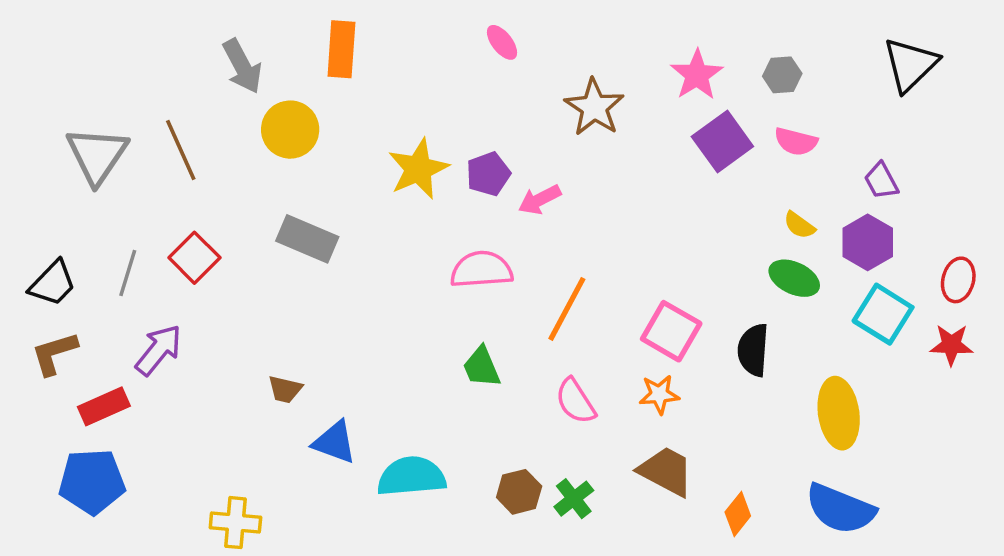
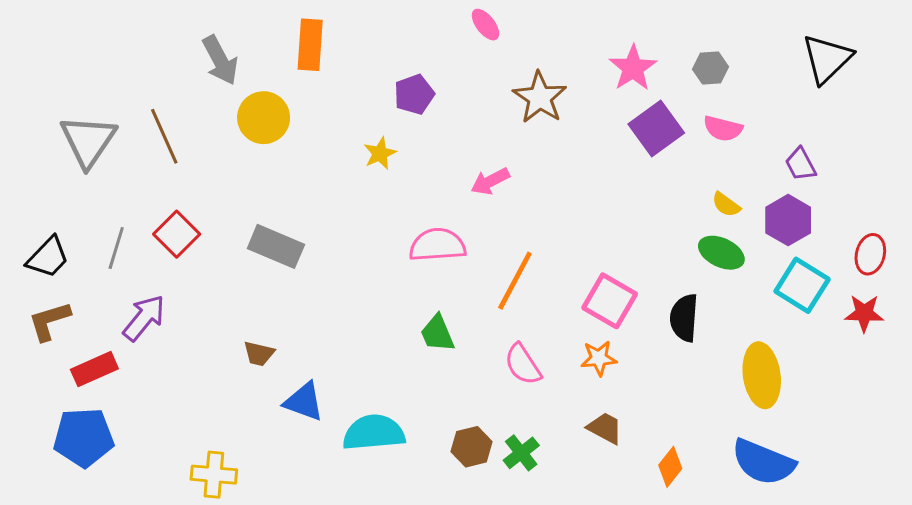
pink ellipse: (502, 42) -> (485, 25), moved
yellow star: (418, 169) -> (380, 153), size x0.6
purple pentagon: (488, 174) -> (414, 94), moved
gray rectangle: (307, 239) -> (276, 246), moved
brown trapezoid: (666, 471) -> (605, 428), size x0.7

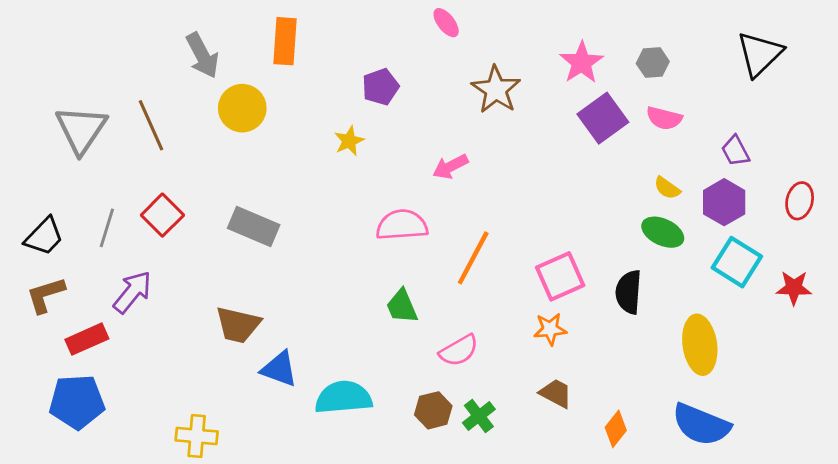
red ellipse: (870, 254) -> (800, 201), moved
pink square: (610, 301) -> (560, 276), turned 36
brown trapezoid: (259, 354) -> (238, 325), size x1.6
pink semicircle: (523, 364) -> (459, 350), moved, turned -87

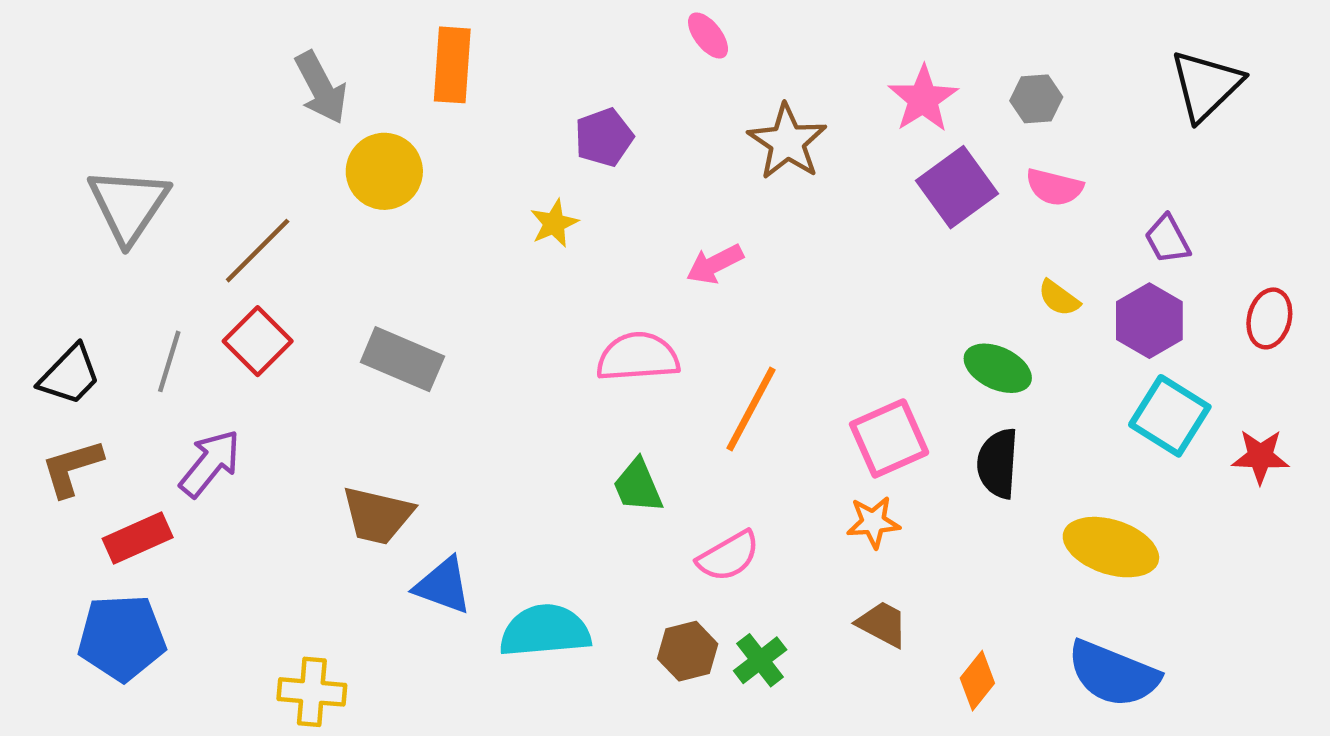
brown line: (151, 125) -> (258, 251), moved, turned 69
green ellipse: (663, 232) -> (998, 368), moved
yellow ellipse: (700, 345) -> (1111, 547), turned -64

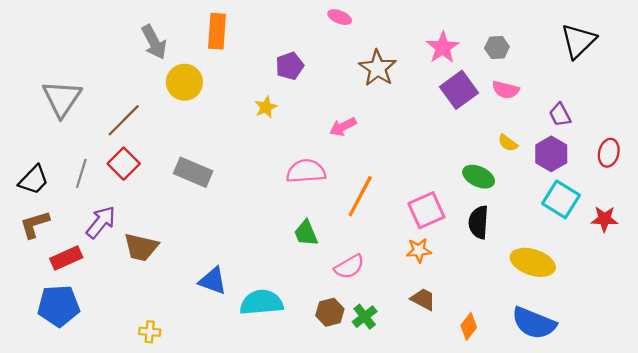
pink ellipse: (708, 35) -> (340, 17), turned -30
brown trapezoid: (378, 515) -> (141, 247), moved
yellow cross: (312, 692) -> (150, 332), size x0.7

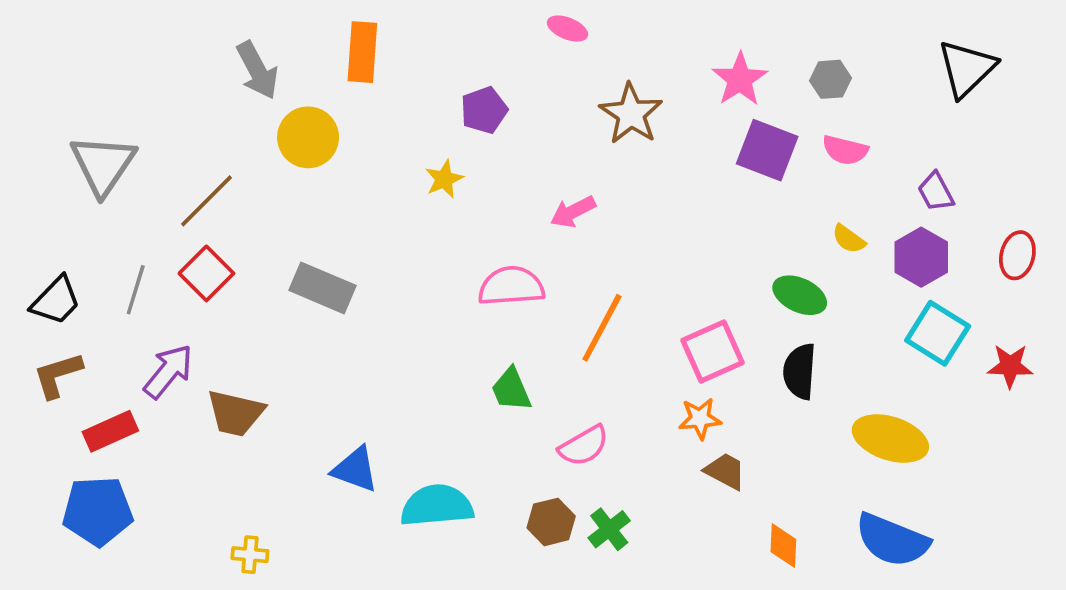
purple square: (459, 90) -> (767, 150), turned -33
brown trapezoid: (423, 299) -> (725, 471), moved
orange diamond: (469, 326) -> (783, 546), turned -36

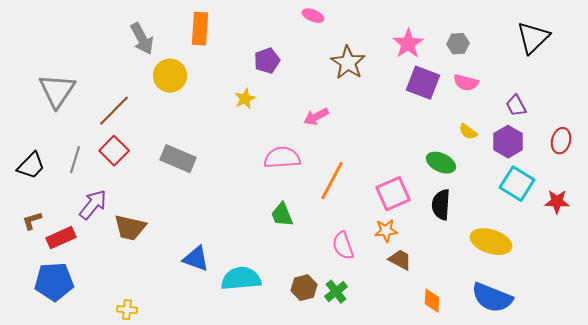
brown L-shape: (58, 375) -> (32, 221), moved, size x0.7
pink semicircle: (584, 446) -> (343, 246), moved, turned 100
yellow cross: (250, 555) -> (127, 310), moved

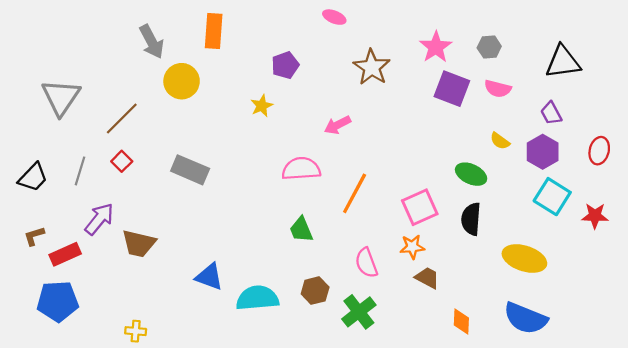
black triangle: (533, 38) -> (563, 62), moved, turned 36
red square: (114, 151) -> (122, 161), size x0.7
brown hexagon: (304, 288) -> (315, 291), moved
green cross: (336, 292) -> (359, 312), size x1.4

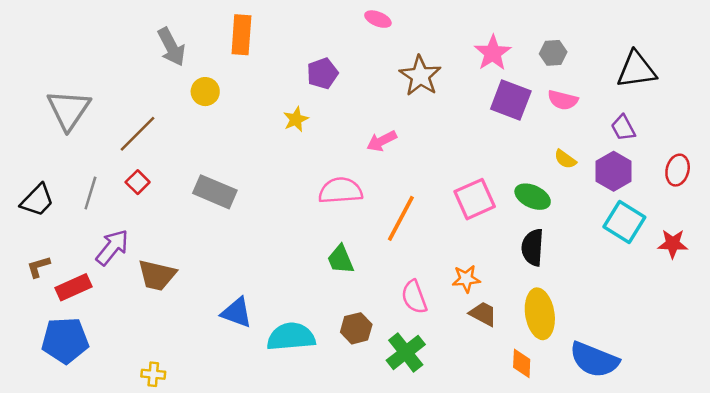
yellow circle: (182, 81) -> (205, 92), size x0.7
pink square: (420, 207) -> (475, 199), moved
yellow ellipse: (524, 259) -> (540, 314), moved, turned 63

